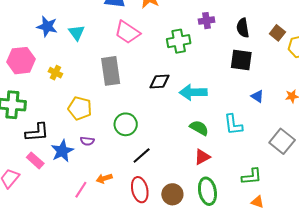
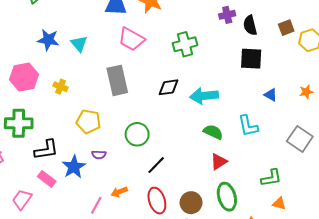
purple cross: (207, 21) -> (227, 15), moved
brown square: (277, 33) -> (286, 28), turned 35

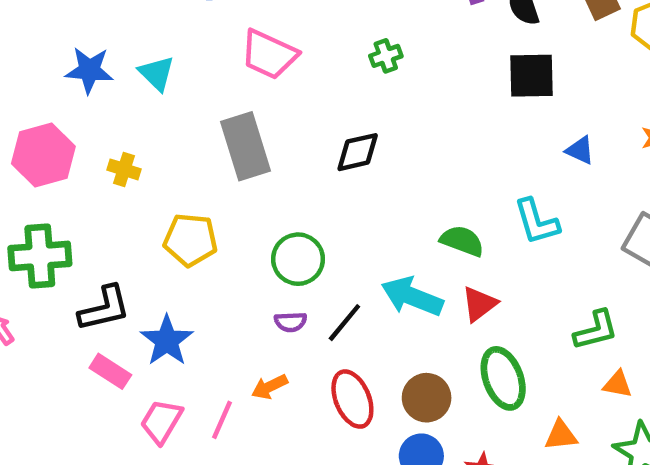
green cross: (185, 44) -> (386, 56), size x0.6
cyan arrow: (204, 96) -> (412, 296), moved, turned 32
purple semicircle: (99, 155) -> (291, 322), moved
pink trapezoid: (22, 199) -> (161, 421), moved

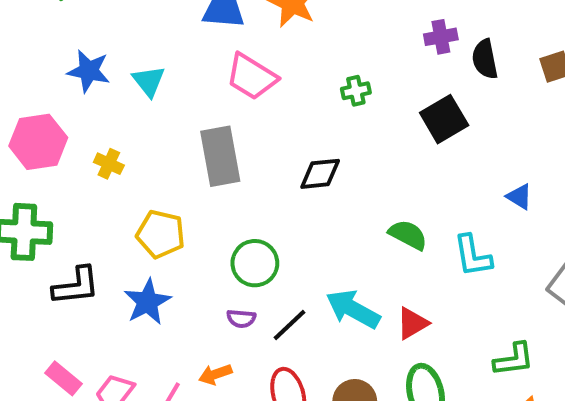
black square: (532, 76) -> (444, 119), moved, turned -36
green semicircle: (462, 241) -> (408, 235), moved
blue star: (167, 341) -> (147, 302), moved
pink rectangle: (110, 371) -> (63, 378), moved

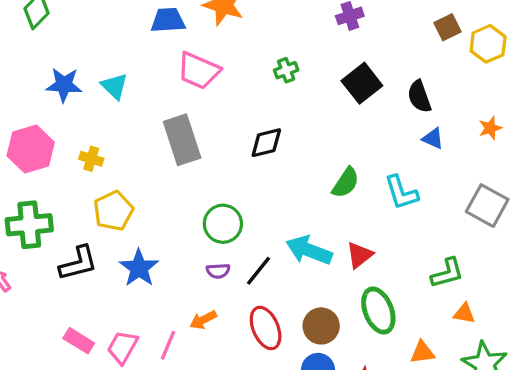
black semicircle: (485, 59) -> (419, 96), moved
yellow pentagon: (161, 234) -> (113, 211), moved, turned -30
green semicircle: (408, 235) -> (346, 183), turned 104

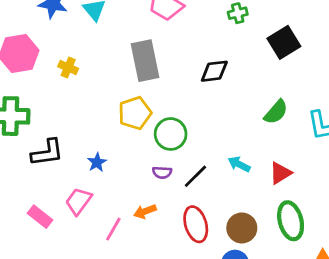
black square: (362, 83) -> (284, 42), moved
yellow pentagon: (113, 211) -> (135, 113), moved
cyan arrow: (309, 250) -> (239, 164), size x0.6
blue star: (139, 268) -> (97, 162), size x0.6
pink trapezoid: (123, 347) -> (78, 201), moved

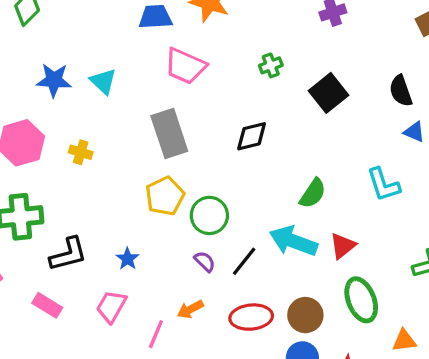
green semicircle: (276, 112) -> (313, 193), moved
cyan arrow: (239, 164) -> (293, 241), size x1.8
purple semicircle: (162, 172) -> (205, 261), turned -132
pink rectangle: (40, 217) -> (47, 305), moved
red ellipse: (196, 224) -> (251, 317), turned -72

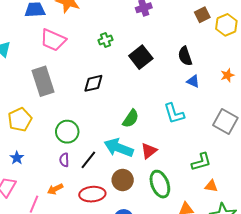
yellow pentagon: (165, 196) -> (20, 120), moved
purple semicircle: (205, 261) -> (64, 160), turned -136
brown circle: (305, 315) -> (123, 180), moved

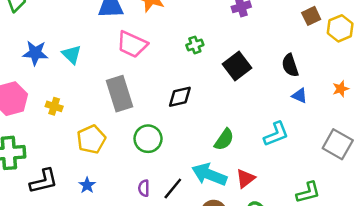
cyan L-shape: (174, 114) -> (276, 134), turned -95
green circle: (67, 132) -> (148, 139), moved

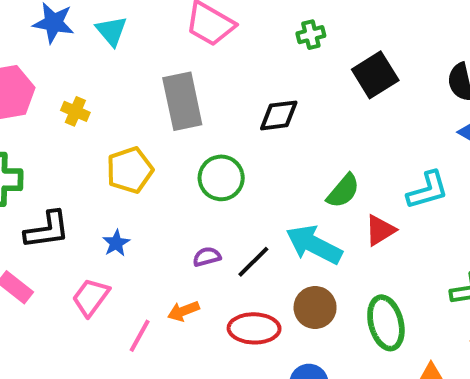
red triangle: (245, 178) -> (380, 230), moved
purple semicircle: (144, 188) -> (207, 257), turned 70

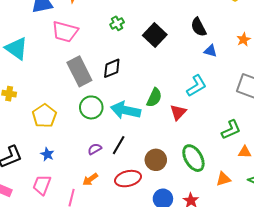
cyan triangle: (111, 31) -> (16, 48), size x1.4
gray rectangle: (182, 101) -> (79, 71), moved
cyan arrow: (314, 245) -> (126, 110), moved

